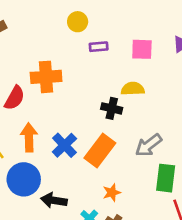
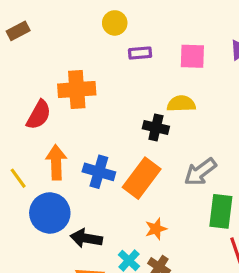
blue cross: (64, 145) -> (99, 172), turned -30

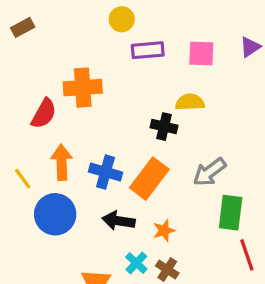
purple rectangle: (140, 53) -> (148, 50), size x1.4
black arrow: (86, 238) -> (118, 221), moved

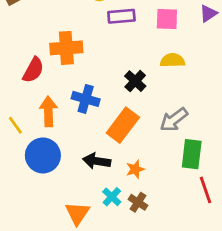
yellow semicircle: (190, 102) -> (172, 60), moved
black cross: (164, 127) -> (135, 81), turned 30
blue cross: (105, 172) -> (86, 99), moved

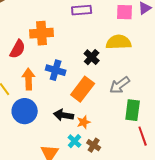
pink square: (167, 19) -> (125, 12), moved
yellow semicircle: (172, 60) -> (119, 42), size x1.4
orange star: (135, 169) -> (84, 122), moved

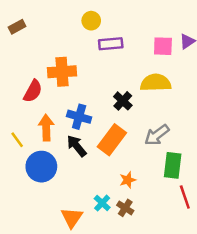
black arrow: (64, 115) -> (77, 146), moved, turned 42
orange star: (84, 122) -> (128, 180), moved

